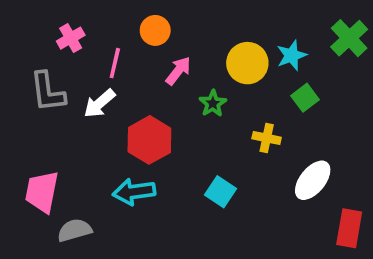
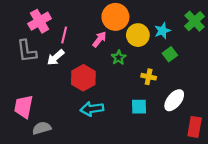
orange circle: (155, 30) -> (115, 17), moved, size x1.6
pink cross: (71, 38) -> (40, 21), size x1.5
cyan arrow: (134, 192) -> (92, 109), moved
cyan square: (220, 192) -> (139, 107), moved, turned -35

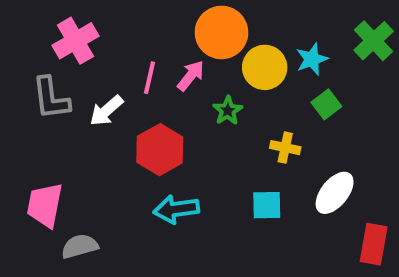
pink line: (64, 35) -> (150, 78), moved

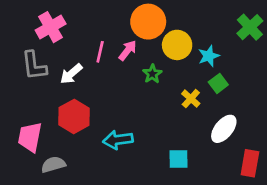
cyan star: (312, 59) -> (209, 56), moved
green square: (326, 104) -> (218, 83), moved
yellow cross: (285, 148) -> (191, 99), turned 30
red hexagon: (160, 150) -> (74, 116), moved
cyan square: (267, 205) -> (178, 159), moved

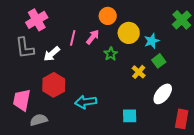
orange circle: (148, 22) -> (108, 16), size x0.7

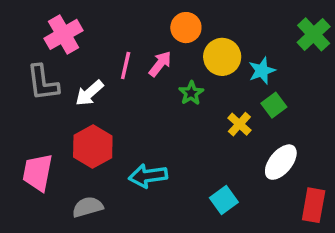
cyan square: (130, 116) -> (224, 200), turned -35
gray semicircle: (39, 120) -> (88, 207), moved

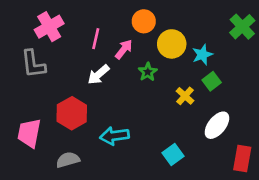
pink line: (126, 65) -> (96, 39), moved
white arrow: (89, 93) -> (98, 75), moved

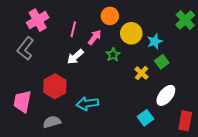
gray L-shape: (33, 64) -> (25, 49), turned 45
cyan square: (173, 154) -> (146, 118), moved

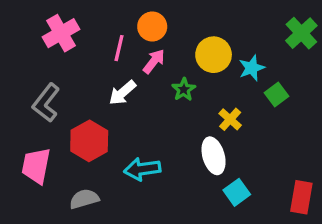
orange circle: (110, 16) -> (152, 26), moved
gray L-shape: (25, 49) -> (46, 103), moved
green square: (162, 62) -> (277, 94), moved
white ellipse: (166, 95) -> (214, 156), moved, turned -55

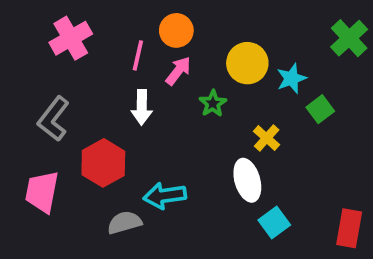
white arrow: (122, 93) -> (142, 107), turned -48
gray semicircle: (84, 199) -> (124, 222), moved

